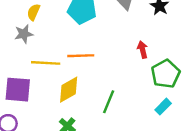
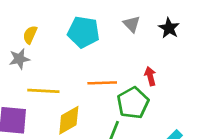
orange line: (81, 56) -> (102, 83), moved
green pentagon: (166, 74) -> (133, 103), moved

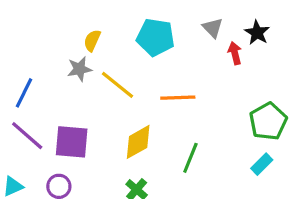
red arrow: (150, 76) -> (235, 53), moved
yellow line: (43, 91) -> (118, 85), moved, turned 36
green pentagon: (133, 103) -> (268, 121), moved

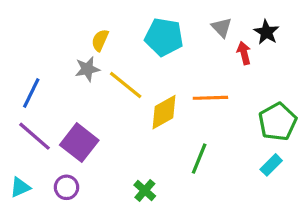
orange line: (178, 98) -> (210, 98), moved
purple square: (72, 142) -> (79, 143), turned 33
yellow diamond: (138, 142) -> (164, 112), moved

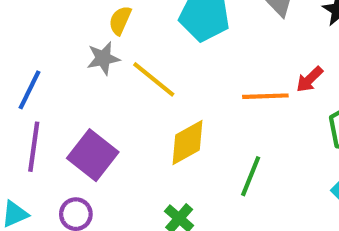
red arrow: (244, 53) -> (310, 79), moved, turned -120
yellow diamond: (164, 112) -> (187, 143), moved
purple line: (34, 136) -> (34, 147), turned 57

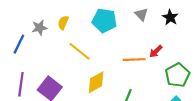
gray star: (103, 58) -> (39, 28), moved
blue line: (30, 90) -> (19, 44), moved

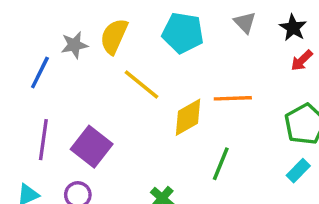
yellow semicircle: (63, 23) -> (114, 36), size x1.5
red arrow: (156, 51) -> (302, 60), moved
yellow diamond: (96, 82) -> (188, 117), moved

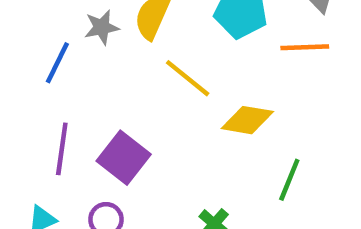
orange line: (233, 98) -> (305, 47), moved
yellow diamond: (188, 117) -> (247, 120), turned 39

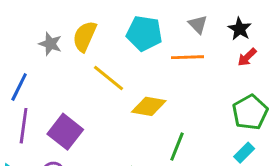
gray star: (102, 27) -> (50, 44), turned 30
blue line: (57, 63) -> (19, 87), moved

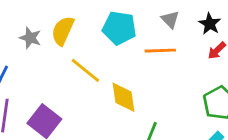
yellow diamond: (149, 106) -> (124, 97), turned 72

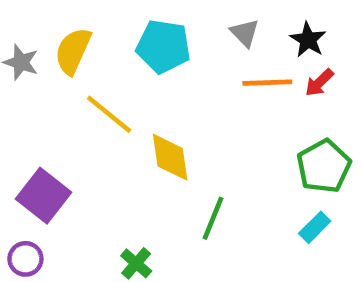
orange line: (160, 51) -> (267, 83), moved

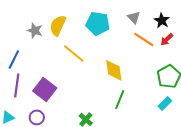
orange line: (267, 83) -> (144, 39), turned 35
yellow diamond: (170, 157) -> (114, 70), moved

